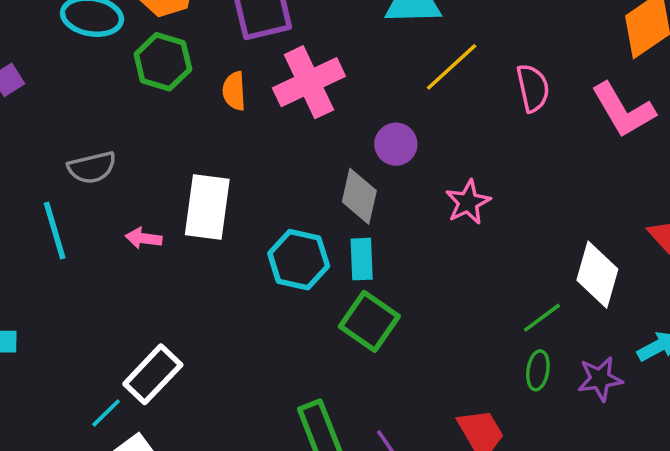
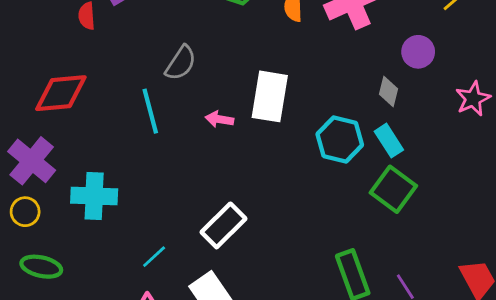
gray semicircle: (92, 168) -> (181, 63), turned -45
gray diamond: (359, 196) -> (388, 92), size x0.7
cyan rectangle: (362, 259) -> (389, 141), turned -32
cyan line: (106, 413) -> (154, 257), moved

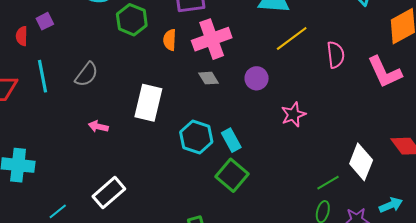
gray diamond: (388, 92) -> (209, 78), moved, turned -50
cyan line: (150, 111) -> (43, 76), moved
pink arrow: (219, 119) -> (98, 126), moved

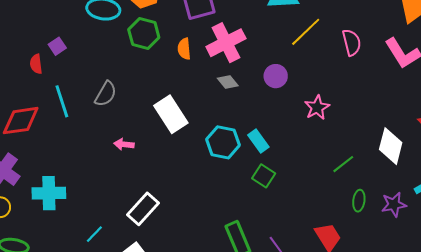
white rectangle: (148, 103) -> (171, 114), turned -39
green square: (232, 175) -> (264, 176), size x0.7
green line: (328, 183) -> (343, 164), moved

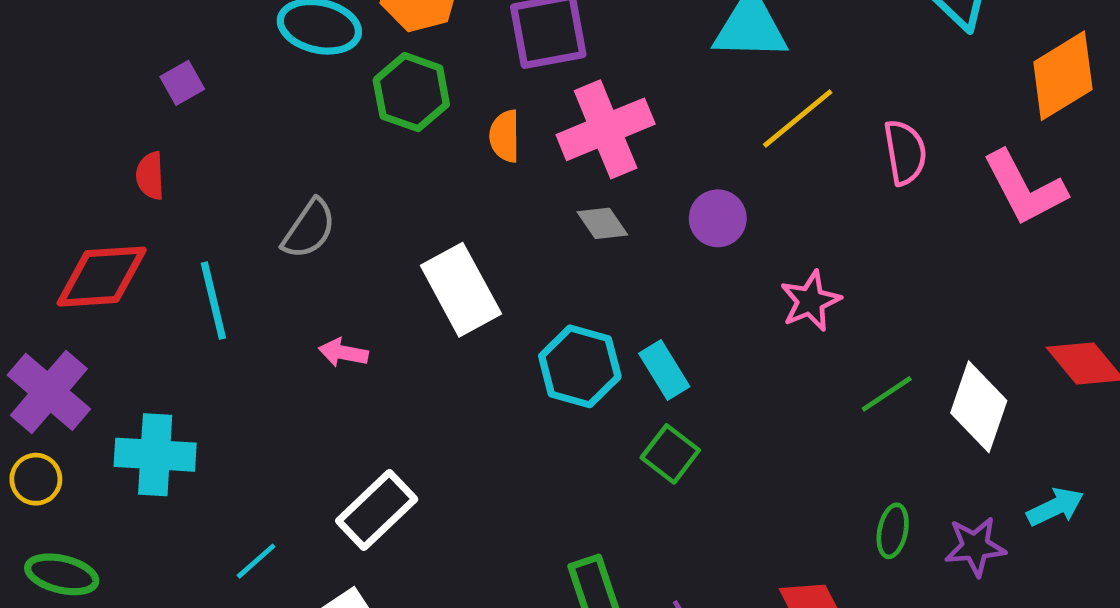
purple square: (57, 46) -> (182, 83), moved
red semicircle: (36, 64) -> (150, 176), moved
cyan line: (62, 101) -> (213, 301), moved
green line: (343, 164) -> (887, 394), moved

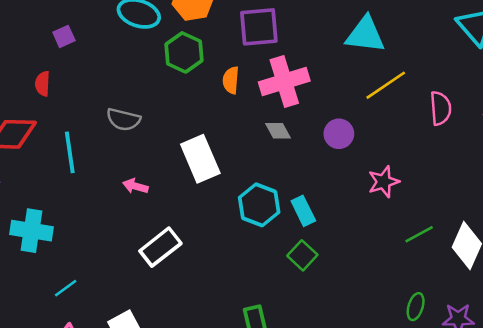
gray semicircle: (309, 229) -> (123, 119), turned 64
white rectangle: (377, 510) -> (160, 247), moved
cyan line: (256, 561) -> (66, 288), moved

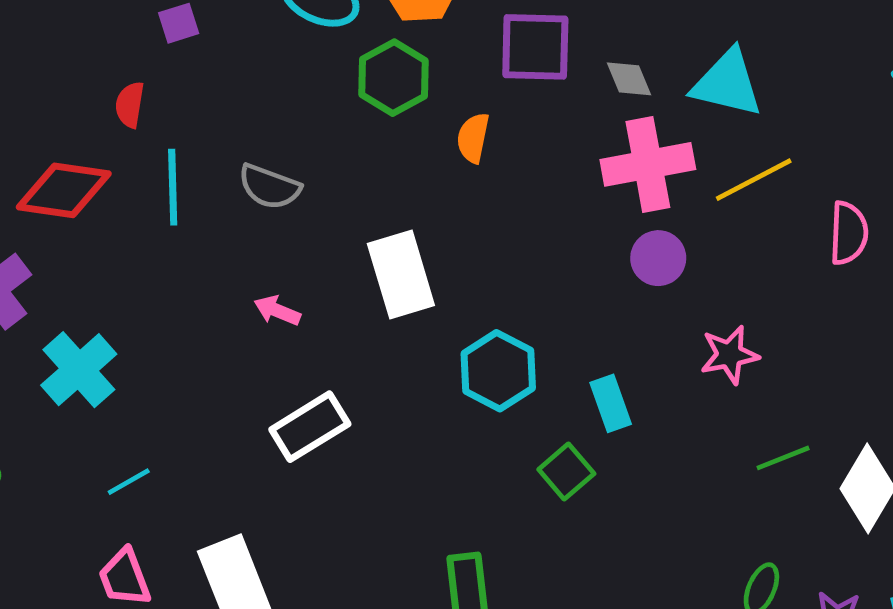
pink cross: (284, 82) -> (648, 164), moved
gray diamond: (278, 131) -> (629, 79), moved
cyan line: (70, 152) -> (173, 187), moved
cyan rectangle: (303, 211) -> (611, 403), moved
cyan cross: (32, 231) -> (79, 370), turned 33

